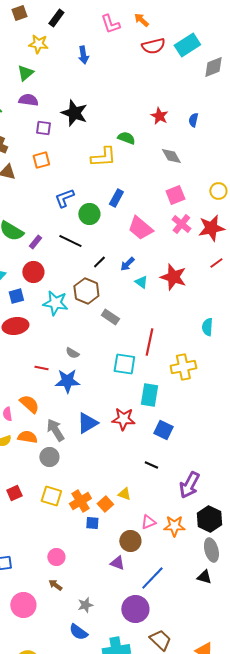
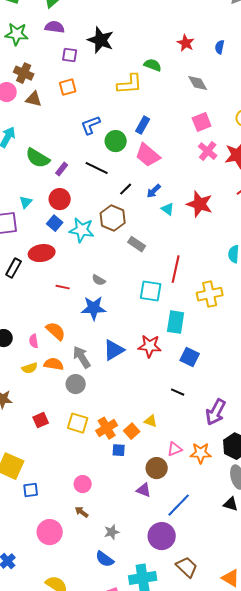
pink trapezoid: (140, 228) -> (148, 155), moved
blue square: (16, 296) -> (55, 223), moved, turned -35
red line: (41, 368) -> (63, 287), moved

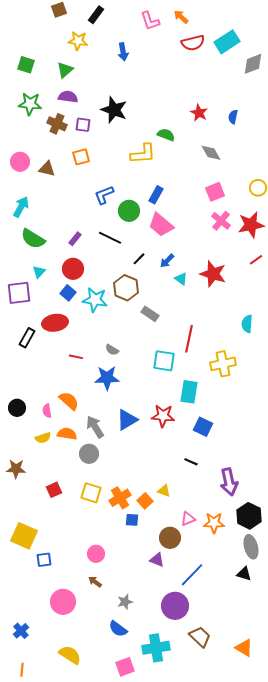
brown cross: (24, 73) -> (57, 124), moved
green semicircle: (38, 158) -> (33, 239), moved
purple arrow: (216, 412) -> (229, 482), turned -40

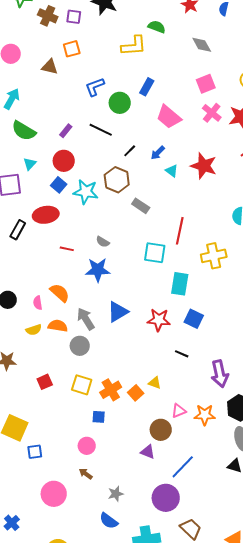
brown triangle: (47, 169) -> (50, 67), moved
pink trapezoid: (161, 225) -> (169, 117), moved
red star: (163, 416) -> (159, 320), moved
blue square: (132, 520) -> (99, 417), moved

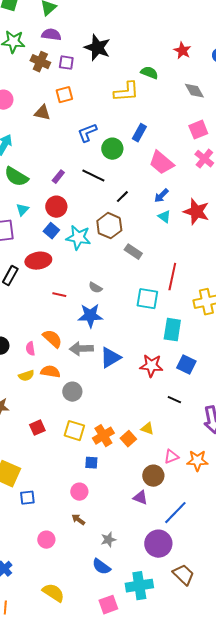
blue arrow: (158, 153) -> (161, 196), moved
gray arrow: (86, 319) -> (81, 349), moved, turned -60
pink circle: (54, 494) -> (46, 540), size x0.7

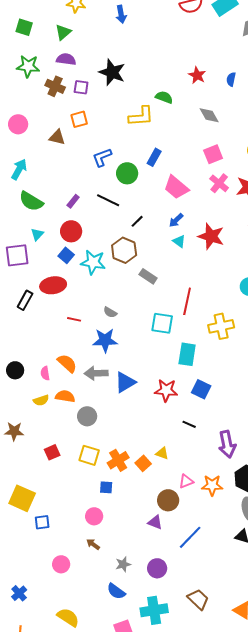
purple circle: (158, 544) -> (157, 568), moved, size x0.7

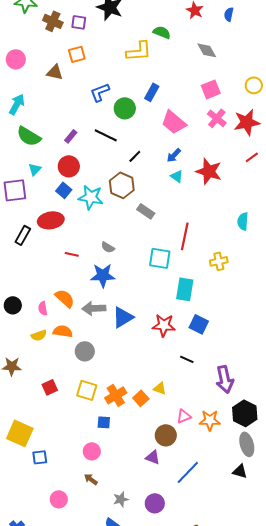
yellow cross: (221, 326) -> (219, 261), size x0.7

